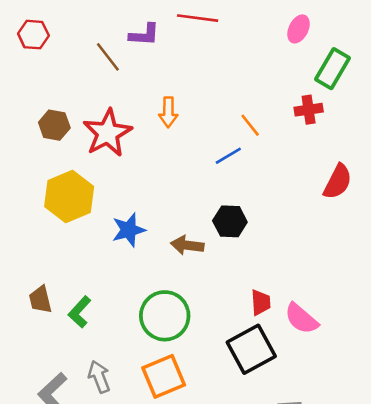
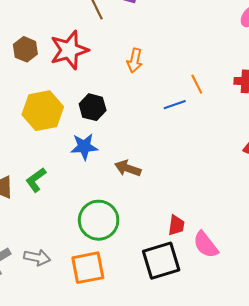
brown hexagon: (54, 125) -> (25, 49), moved
red star: (107, 133) -> (69, 50), moved
black hexagon: (230, 221) -> (93, 107), moved
green L-shape: (80, 312) -> (36, 180), moved
gray arrow: (99, 377) -> (37, 257), turned 110

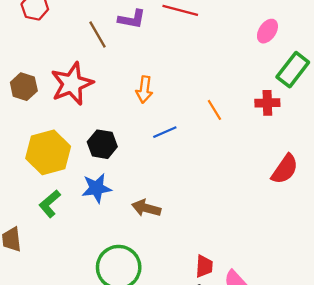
blue line: (175, 105) -> (165, 132), moved
green L-shape: (36, 180) -> (50, 204), moved

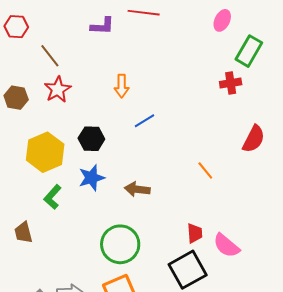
brown line: (97, 34) -> (50, 56), moved
red star: (72, 84) -> (58, 89), size x0.7
orange line: (214, 110) -> (205, 171), moved

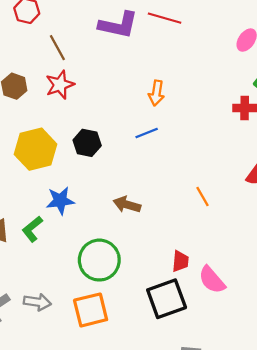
purple L-shape: (102, 26) -> (118, 25), size x1.5
orange arrow: (122, 86) -> (156, 93), moved
blue star: (92, 178) -> (60, 201), moved
green L-shape: (53, 197) -> (32, 229), moved

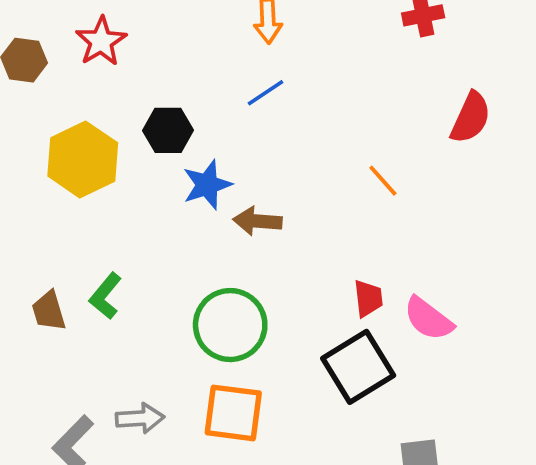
blue star: (60, 201) -> (207, 185), moved
orange square: (91, 310) -> (233, 413), turned 33

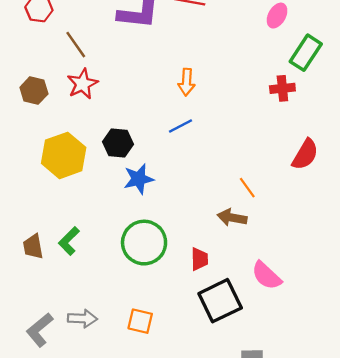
brown arrow: (258, 221) -> (232, 218), moved
red trapezoid: (368, 298) -> (199, 259), moved
green circle: (230, 325) -> (144, 243), moved
orange square: (233, 413) -> (140, 321), size x0.7

